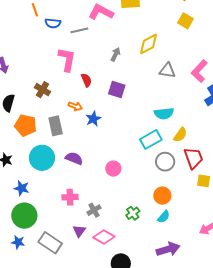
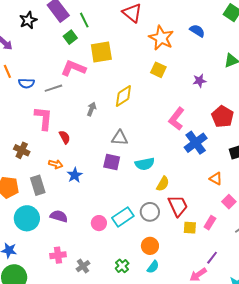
gray triangle: (167, 71) -> (120, 138), moved
purple square: (117, 90) -> (112, 162), moved
cyan rectangle: (151, 139) -> (123, 217), moved

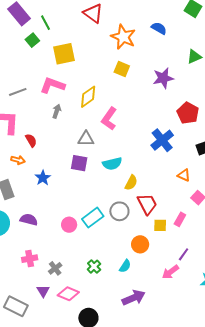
pink L-shape: (73, 68) -> (52, 85), moved
purple star: (199, 81) -> (163, 78), size x1.5
pink L-shape: (177, 119) -> (109, 119), moved
orange arrow: (56, 164) -> (18, 160), moved
orange circle: (150, 246) -> (140, 244), moved

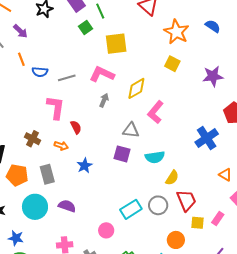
pink circle: (69, 225) -> (106, 230), moved

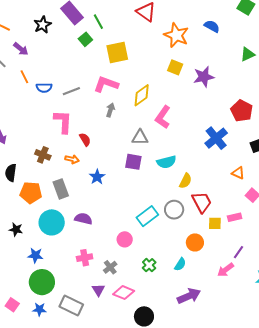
purple star: (213, 76) -> (204, 77), moved
pink rectangle: (218, 218) -> (235, 217), turned 48

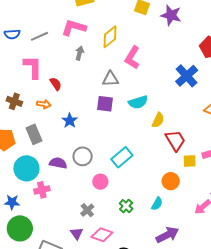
purple star: (204, 77) -> (171, 15), turned 30
gray circle: (174, 210) -> (83, 156), moved
pink cross: (85, 258) -> (42, 190), moved

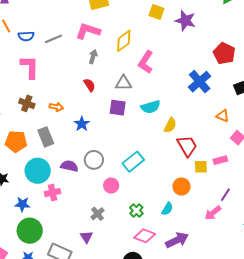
pink L-shape: (33, 67) -> (30, 67), moved
red semicircle: (56, 84) -> (89, 85), moved
pink diamond: (102, 235) -> (145, 236), moved

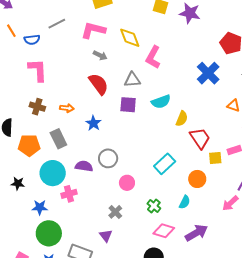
gray line: (53, 39) -> (57, 24), moved
yellow diamond: (124, 41) -> (130, 38), turned -70
gray arrow: (93, 57) -> (100, 55), turned 104
red semicircle: (89, 85) -> (99, 84), size x1.6
cyan rectangle: (133, 162) -> (165, 164), moved

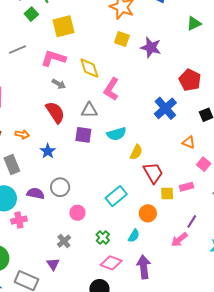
purple arrow: (196, 233) -> (144, 267), turned -70

